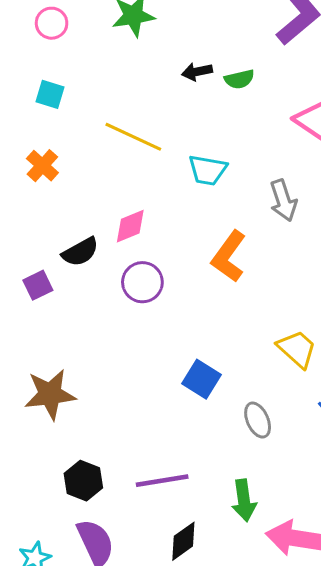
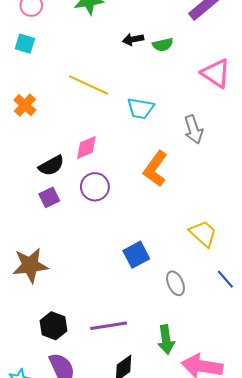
cyan square: (50, 94) -> (25, 44), moved
purple square: (38, 285) -> (49, 197), moved
blue square: (202, 379) -> (136, 255), turned 30

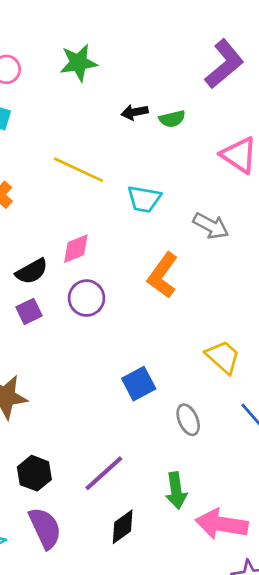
gray arrow: (194, 130) -> (211, 226), turned -44
purple line: (109, 326) -> (104, 473), turned -33

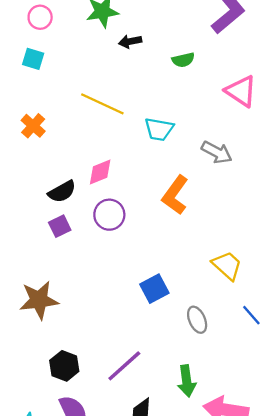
black arrow: (135, 112) -> (130, 41), moved

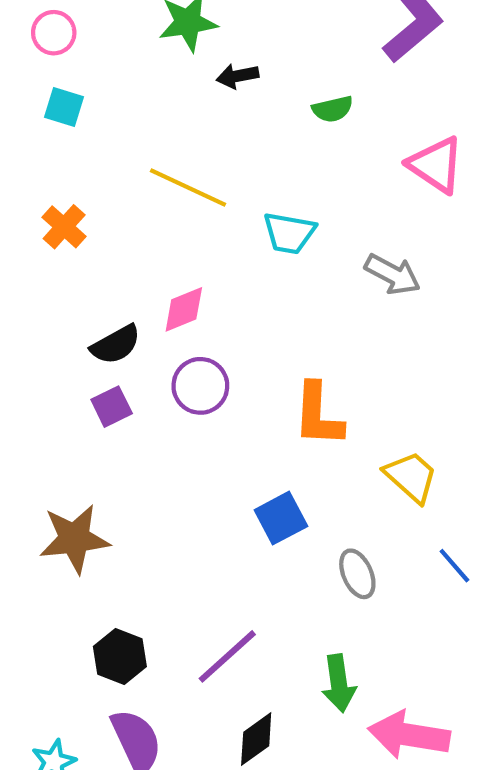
pink circle: (40, 17) -> (54, 33), moved
orange L-shape: (175, 195) -> (318, 415), moved, turned -33

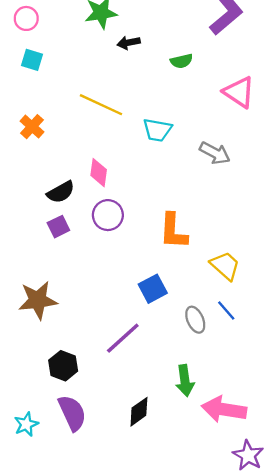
pink diamond: (184, 309) -> (99, 173), turned -60
blue line: (454, 566) -> (226, 311), moved
purple line: (227, 656) -> (123, 338), moved

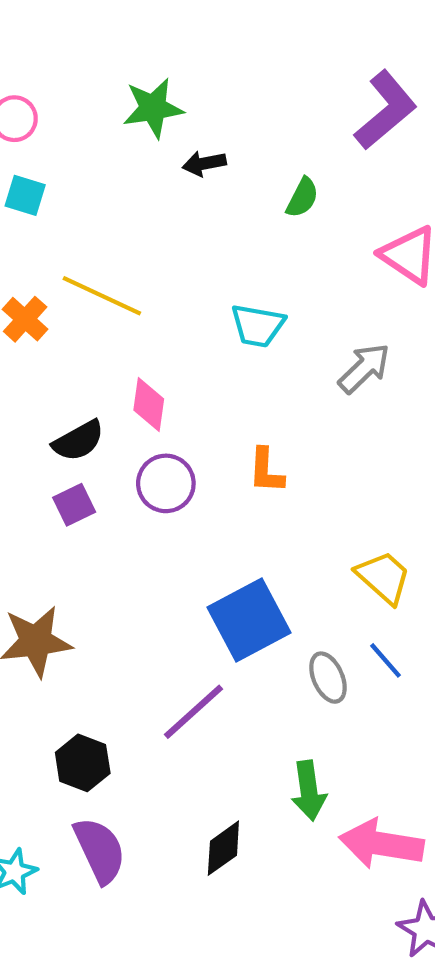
green semicircle: (181, 61) -> (302, 198), turned -50
yellow line: (101, 105) -> (102, 296), moved
gray arrow: (215, 153) -> (364, 368), turned -72
orange L-shape: (173, 231) -> (266, 471), moved, size x0.7
blue square: (153, 289) -> (249, 620), size x1.5

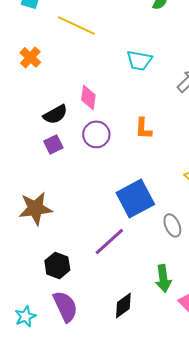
yellow line: (102, 296) -> (76, 25), moved

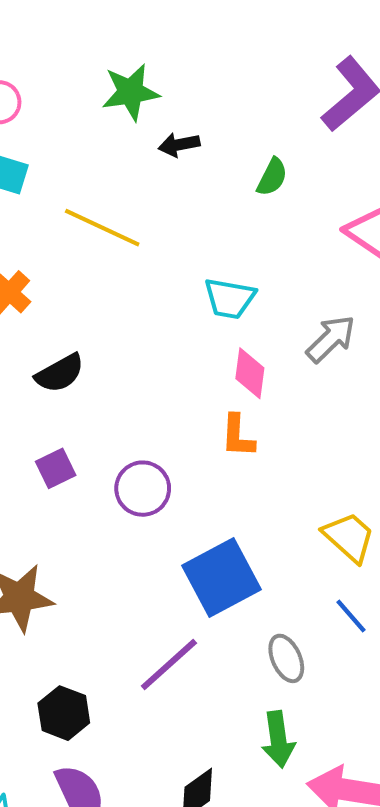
pink diamond: (88, 97) -> (250, 373), moved
black semicircle: (55, 114) -> (60, 373), moved
purple circle: (96, 134) -> (143, 489), moved
gray ellipse: (172, 225) -> (286, 658), moved

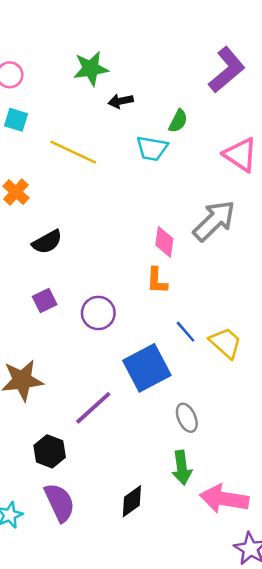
cyan trapezoid: (230, 298) -> (152, 148), moved
gray arrow: (331, 339) -> (214, 221), size x1.4
blue line: (351, 616) -> (186, 332), moved
purple line: (169, 665) -> (93, 408), moved

